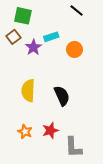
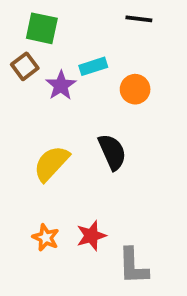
black line: (77, 11) -> (139, 19), turned -32
yellow semicircle: (28, 91) -> (51, 163), turned 40
black semicircle: (62, 96) -> (112, 152), moved

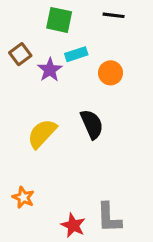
green square: (42, 28) -> (59, 20), moved
red star: (91, 236) -> (73, 225), moved, turned -30
orange star: (46, 238) -> (23, 197), moved

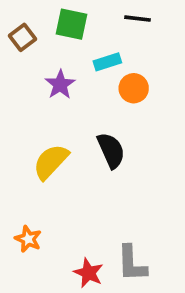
brown square: (20, 54) -> (22, 37), moved
cyan rectangle: (76, 54) -> (107, 62), moved

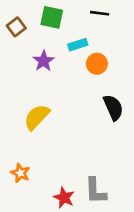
black semicircle: (111, 150) -> (113, 107), moved

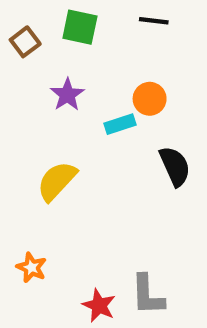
cyan rectangle: (78, 45) -> (120, 124), moved

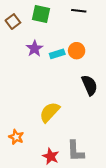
cyan rectangle: (120, 124) -> (57, 54), moved
yellow semicircle: (57, 181) -> (50, 112), moved

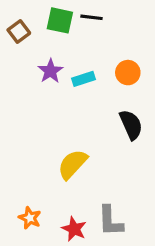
black line: (79, 11) -> (91, 17), moved
orange circle: (77, 51) -> (128, 73), moved
orange star: (16, 137) -> (30, 218), moved

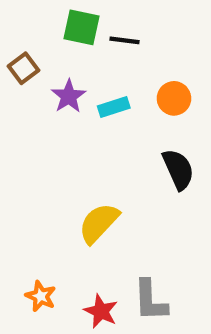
black line: (91, 17) -> (125, 40), moved
brown square: (19, 32) -> (23, 68), moved

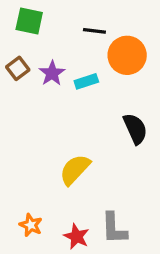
green square: (82, 27) -> (29, 21), moved
brown square: (23, 68) -> (18, 68), moved
orange circle: (174, 98) -> (127, 55), moved, size x1.5

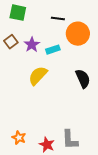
yellow semicircle: (75, 170) -> (38, 76), moved

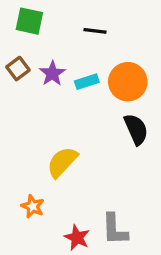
orange circle: (78, 34) -> (128, 82), moved
yellow semicircle: (38, 76) -> (62, 162), moved
orange star: (19, 138) -> (33, 206), moved

